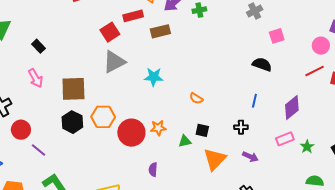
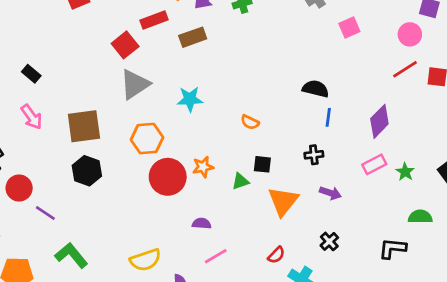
black semicircle: (262, 64) -> (315, 89), moved
orange hexagon: (103, 117) -> (147, 139), moved
purple semicircle: (153, 170) -> (202, 223), turned 96

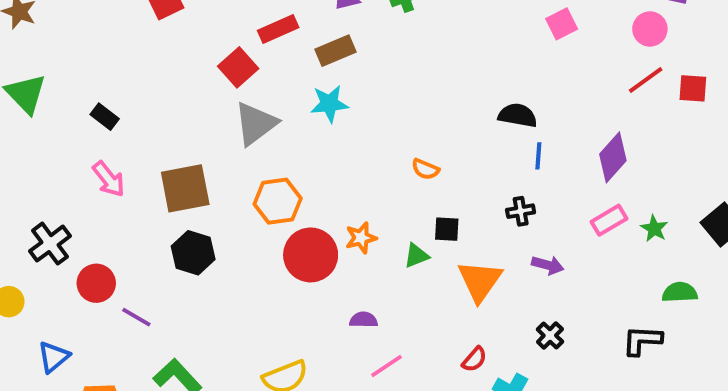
cyan star: (190, 99) -> (329, 104), moved

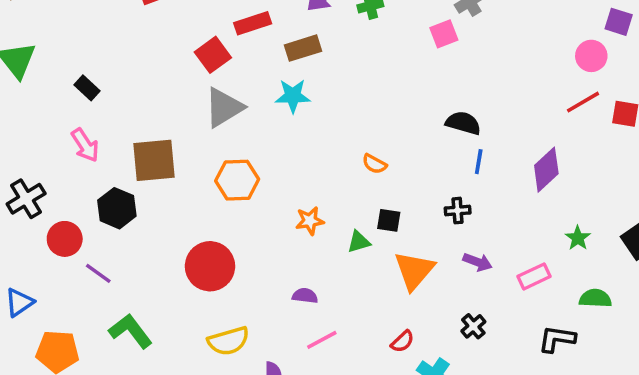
pink square: (562, 24) -> (444, 34), moved
pink rectangle: (609, 220) -> (534, 276), moved
black hexagon: (193, 253) -> (117, 208), moved
red circle: (311, 255) -> (210, 266), moved

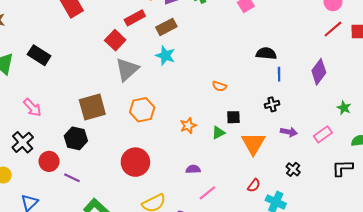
black rectangle: (87, 88) -> (39, 55), moved, size x1.5
cyan star: (293, 96) -> (165, 56), turned 30
pink arrow: (85, 145) -> (32, 108), moved

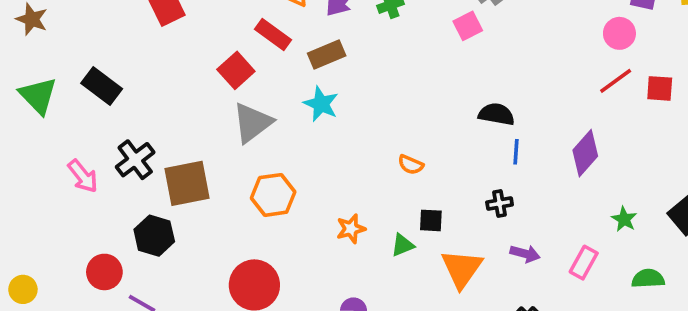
red rectangle: (135, 18) -> (273, 35), turned 60
pink rectangle: (323, 134) -> (584, 263), turned -30
black cross: (23, 142) -> (135, 160), moved

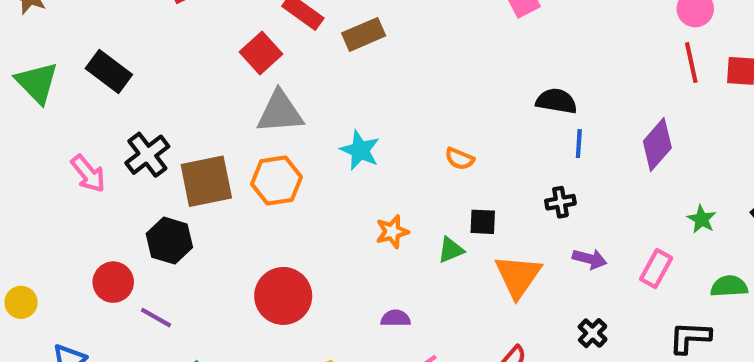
red line: (616, 81) -> (691, 63), turned -66
cyan star: (321, 104) -> (360, 150), moved
gray triangle: (252, 123) -> (280, 112), turned 33
orange hexagon: (273, 195) -> (276, 180), moved

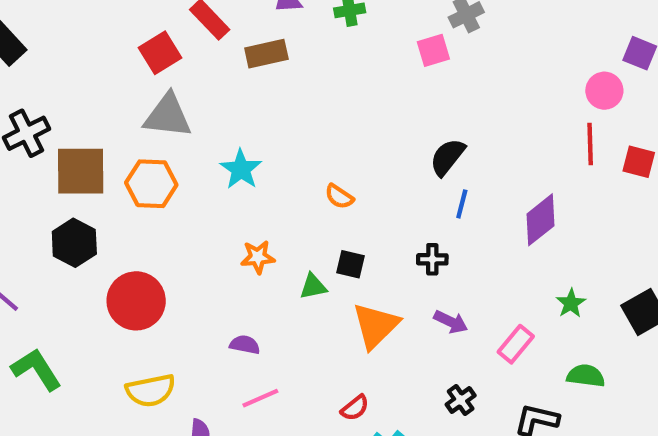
black semicircle: (556, 101) -> (447, 157), turned -72
black hexagon: (169, 241) -> (74, 243), moved
black cross: (593, 333) -> (461, 400), moved

